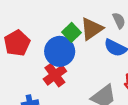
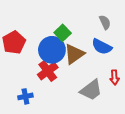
brown triangle: (92, 29) -> (74, 54), moved

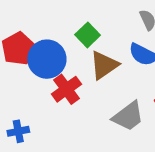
blue circle: (52, 50) -> (47, 59), moved
blue cross: (25, 96) -> (18, 131), moved

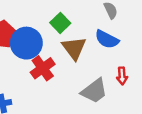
brown triangle: (104, 65) -> (74, 48), turned -32

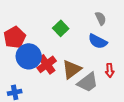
blue circle: (26, 43) -> (29, 56), moved
brown triangle: (74, 48) -> (72, 69), moved, turned 30

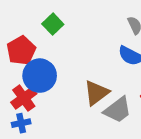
green square: (61, 28) -> (53, 24), moved
red cross: (47, 64) -> (24, 98), moved

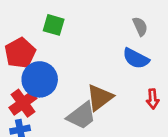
green square: (53, 24) -> (54, 25), turned -30
gray trapezoid: (118, 110) -> (82, 116), moved

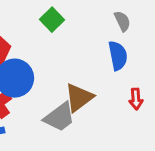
green square: (54, 25) -> (52, 20), moved, turned 30
blue semicircle: (136, 58) -> (118, 56), turned -128

